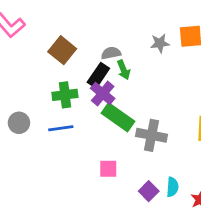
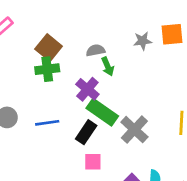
black rectangle: (98, 75) -> (86, 132), moved
green cross: (65, 95) -> (47, 69), moved
gray cross: (151, 135) -> (134, 130), turned 32

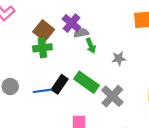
gray star: (142, 41) -> (119, 59), moved
purple cross: (87, 89) -> (71, 23), moved
black rectangle: (86, 132) -> (60, 84), moved

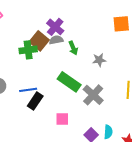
brown square: (44, 31) -> (39, 41), moved
gray semicircle: (81, 33) -> (56, 40), moved
black rectangle: (60, 84) -> (35, 101), moved

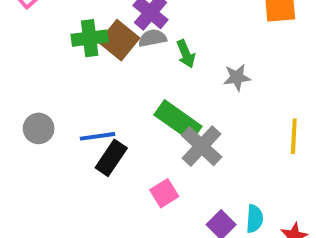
green cross: (28, 50) -> (90, 38), moved
gray cross: (93, 95) -> (202, 146), moved
pink square: (62, 119) -> (164, 193), turned -32

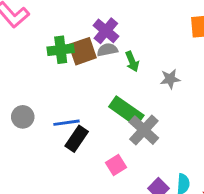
brown square: (119, 40) -> (83, 51), turned 32

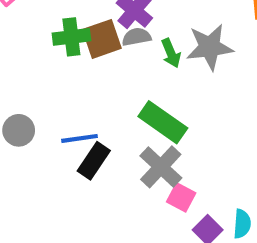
gray star: (170, 79) -> (210, 47), moved, size x1.6
gray cross: (144, 130) -> (161, 167), moved
pink square: (116, 165) -> (181, 197), moved, turned -30

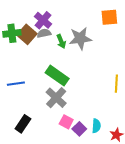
brown square: (102, 39) -> (27, 34), turned -30
black rectangle: (94, 161) -> (23, 124), moved
pink square: (181, 197) -> (66, 122), moved

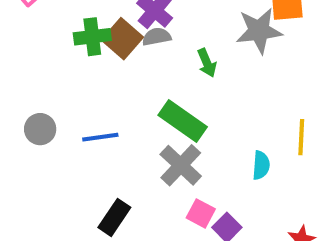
gray star: (80, 38) -> (259, 31), moved
green arrow: (61, 41) -> (207, 63), moved
cyan semicircle: (96, 126) -> (261, 165), moved

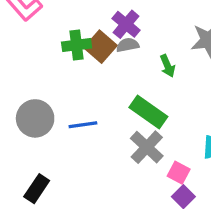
gray circle: (40, 129) -> (35, 118), size x1.5
pink square: (201, 213) -> (179, 173), moved
black rectangle: (114, 217) -> (37, 189), moved

